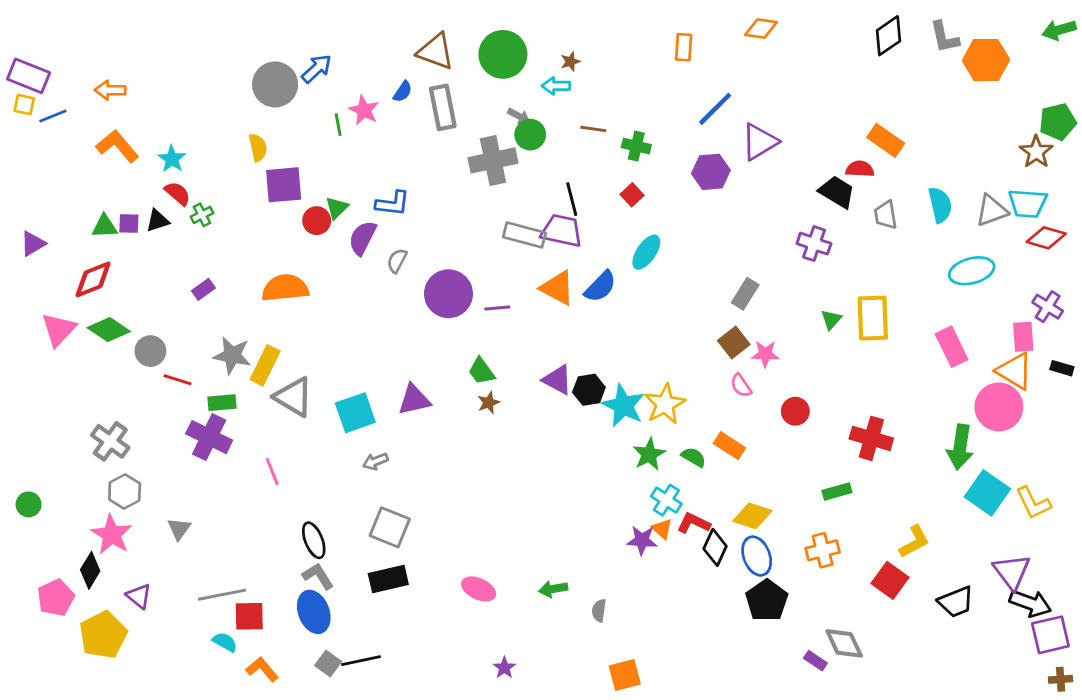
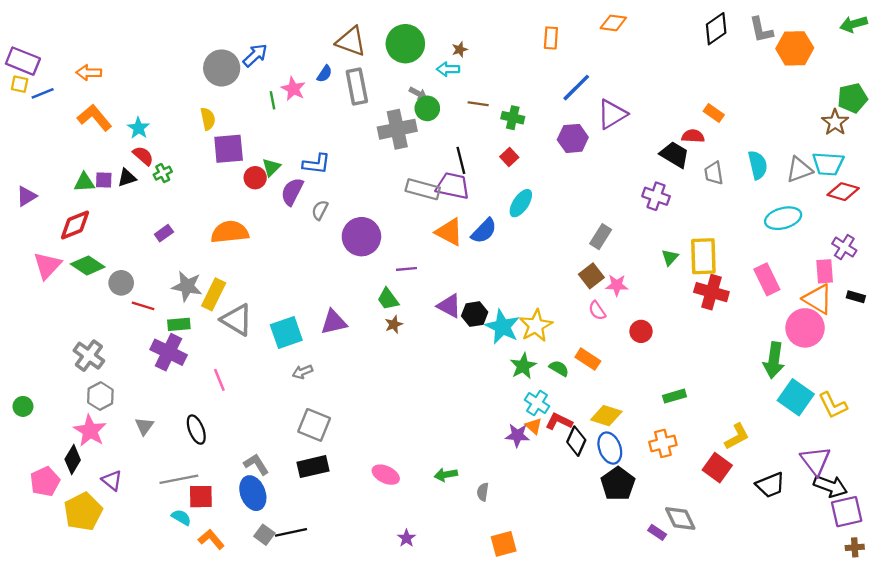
orange rectangle: (886, 140) -> (714, 113), size x0.7
purple line: (497, 308) -> (406, 269), moved
red cross: (871, 438) -> (711, 292), moved
black ellipse: (314, 540) -> (196, 430), moved

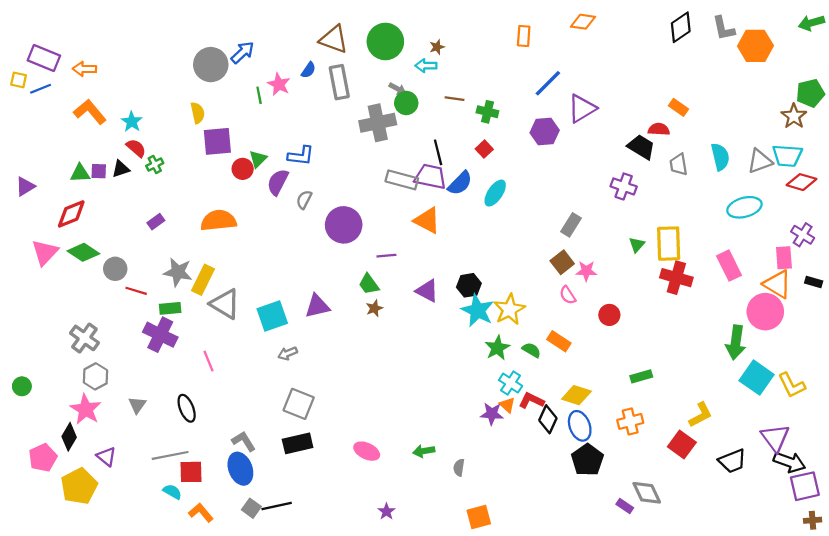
purple rectangle: (23, 61) -> (44, 58), moved
blue semicircle: (484, 231) -> (460, 183), moved
black hexagon: (475, 314) -> (469, 285), moved

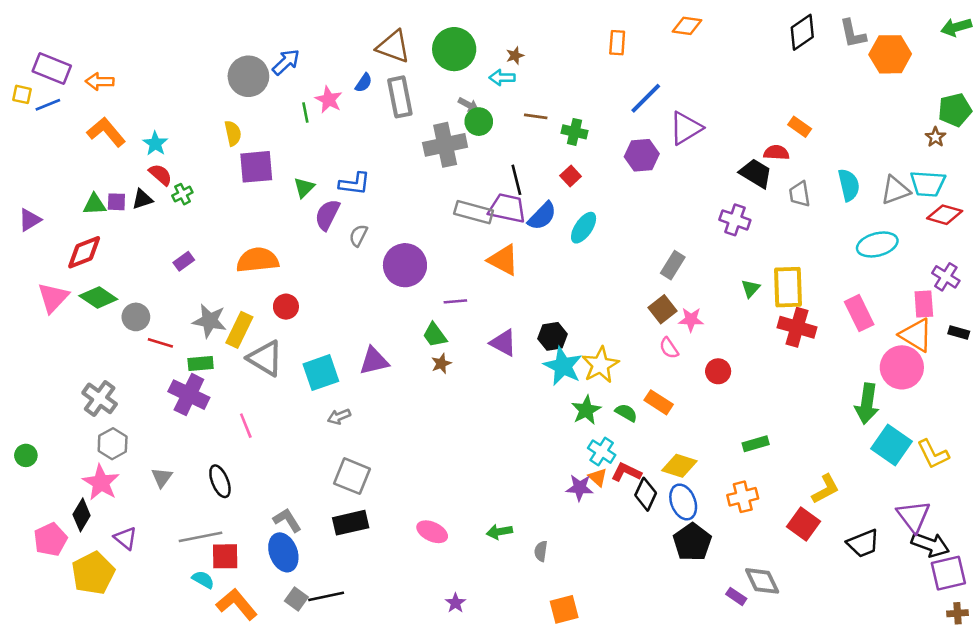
brown star: (794, 116) -> (935, 137), size x0.7
red circle: (243, 169) -> (286, 307), moved
orange L-shape: (201, 513) -> (237, 604), size x1.4

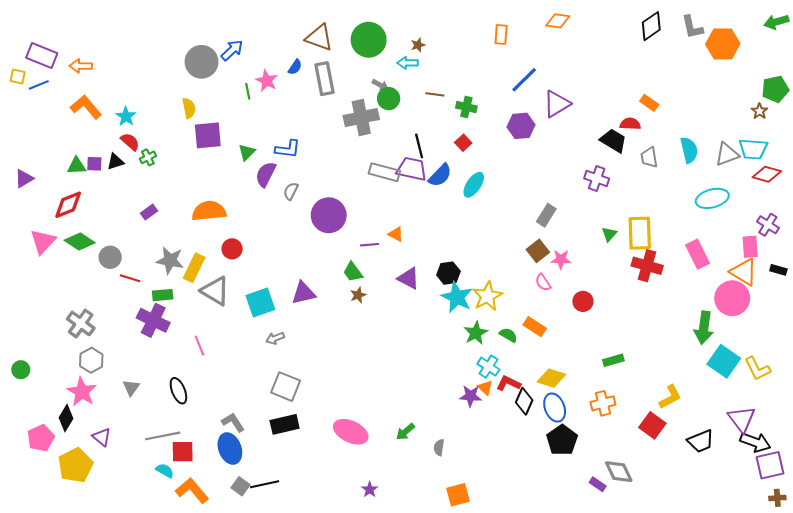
orange triangle: (503, 260) -> (396, 234), moved, size x0.6
pink ellipse: (432, 532) -> (351, 432), size x1.4
green arrow: (499, 532) -> (405, 432), turned -30

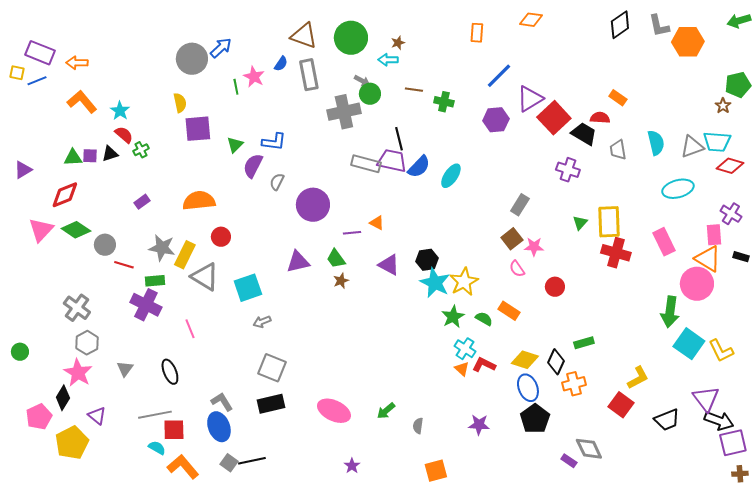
red square: (463, 143) -> (554, 118), moved, size x2.0
purple triangle: (303, 293) -> (298, 262), moved
purple star: (471, 396) -> (479, 425), moved
black diamond: (524, 401) -> (556, 362), moved

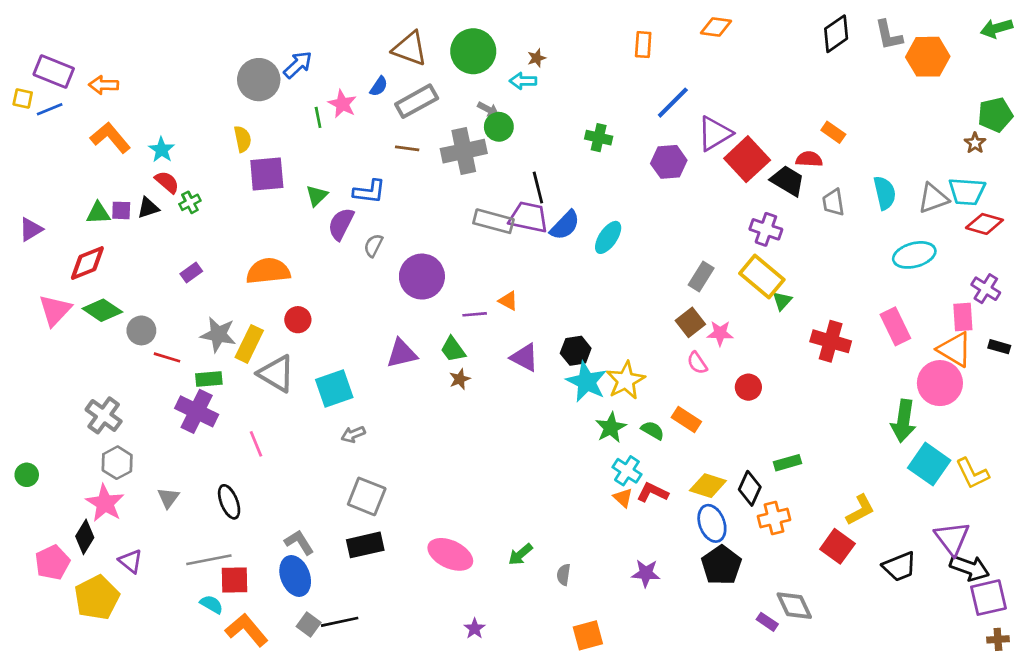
gray rectangle: (309, 75) -> (417, 101), turned 72
brown line: (414, 90) -> (407, 148), moved
yellow rectangle: (609, 222) -> (762, 277), moved, turned -48

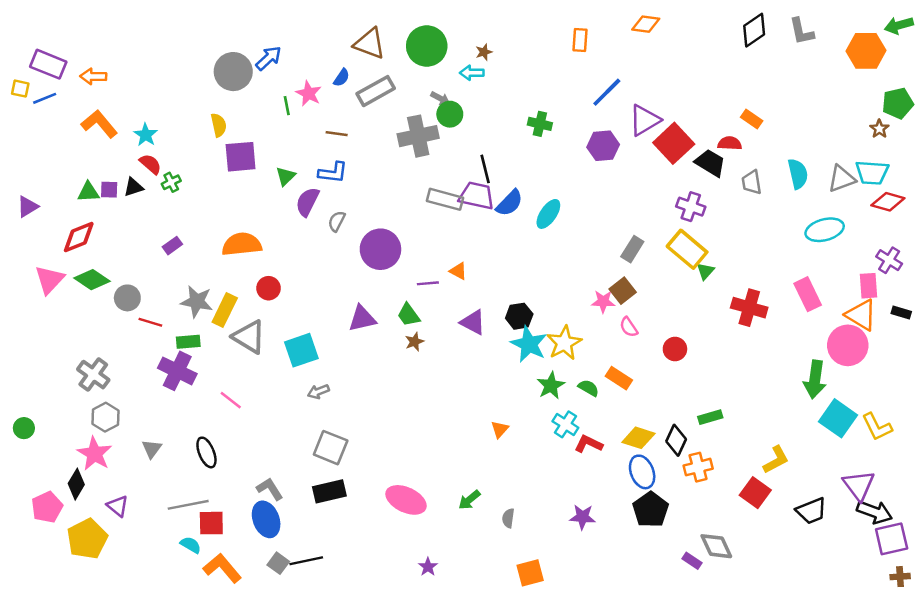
orange hexagon: (928, 57) -> (866, 51), moved
brown line: (407, 148) -> (337, 134), moved
pink star: (720, 333) -> (603, 302), moved
pink line: (256, 444) -> (231, 400), turned -30
orange triangle: (623, 498) -> (500, 429), moved, turned 30

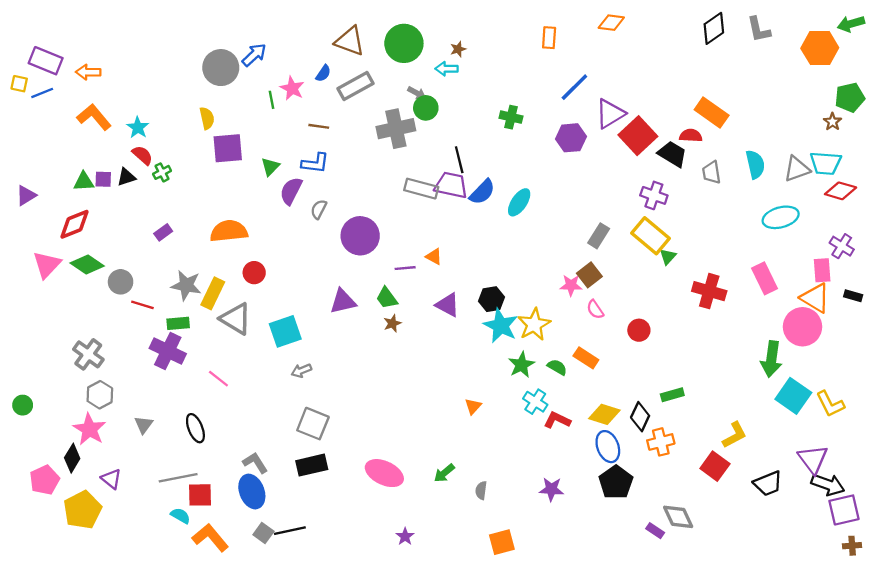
orange rectangle: (752, 119) -> (712, 112), size x1.6

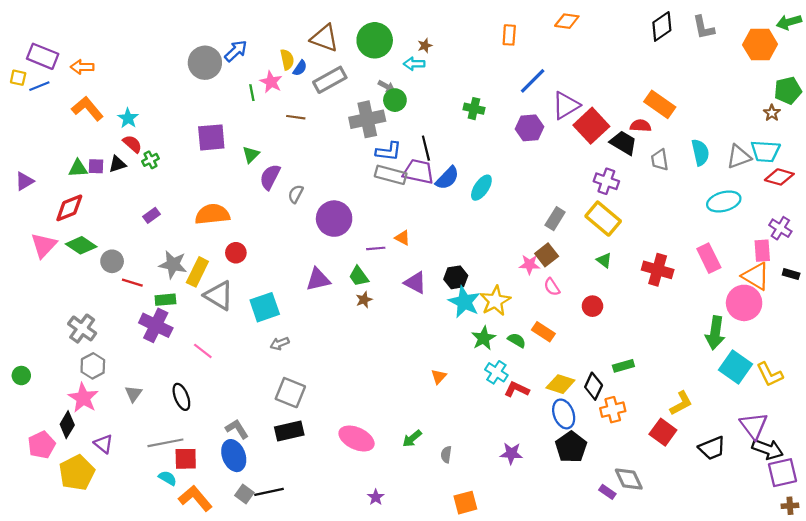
yellow semicircle: (207, 118) -> (287, 60), moved
blue L-shape: (315, 163) -> (389, 151), moved
green triangle: (668, 256) -> (604, 260), moved, turned -35

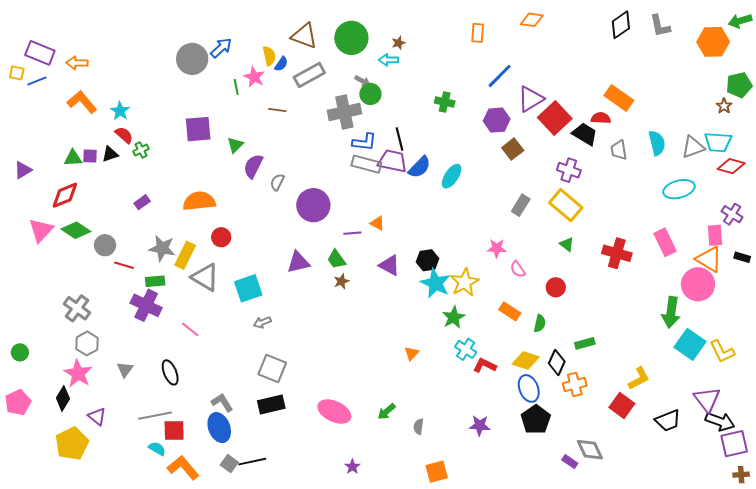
brown square: (547, 255) -> (513, 149), moved
green semicircle: (517, 340) -> (540, 323), moved, turned 72
pink pentagon: (42, 445) -> (18, 402), moved

